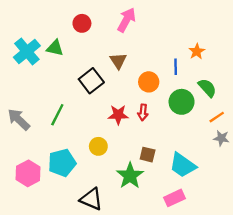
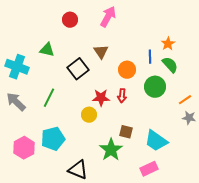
green triangle: (55, 48) -> (47, 50), moved
cyan cross: (27, 51) -> (17, 67), moved, turned -30
green semicircle: (207, 88) -> (170, 65), moved
yellow circle: (98, 146) -> (89, 115), moved

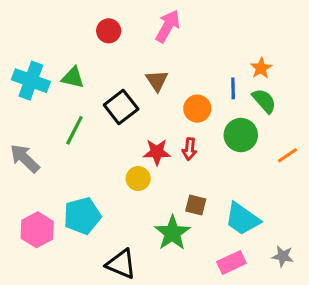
cyan cross: (17, 67) -> (31, 81), moved
green line: (49, 98) -> (74, 130), moved
gray star: (189, 118) -> (283, 256), moved

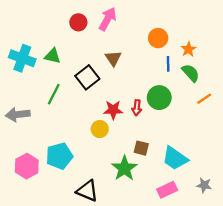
pink arrow: (168, 26) -> (108, 19), moved
orange circle: (197, 109) -> (158, 38), moved
green circle: (241, 135) -> (159, 98), moved
orange line: (287, 155) -> (204, 99), moved
gray arrow: (25, 158) -> (18, 114), turned -50

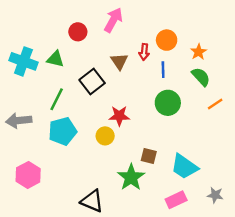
red circle: (78, 22) -> (78, 32), moved
blue line: (168, 64) -> (163, 70), moved
red arrow: (137, 108) -> (144, 52), moved
cyan pentagon: (59, 156) -> (62, 131), moved

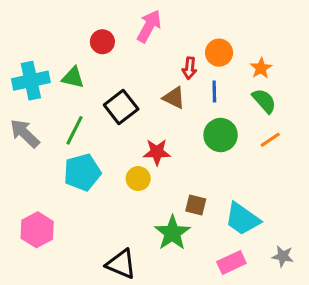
cyan cross: (23, 61) -> (31, 81), turned -32
brown triangle: (119, 61) -> (174, 98), moved, turned -30
orange line: (215, 104) -> (270, 140), moved
gray arrow: (19, 121) -> (25, 133), moved, turned 50

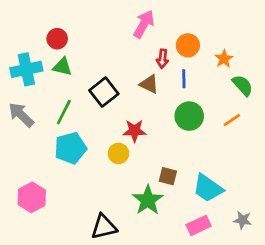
pink arrow: (149, 26) -> (144, 24), moved
red circle: (102, 42) -> (57, 39), moved
green semicircle: (264, 101) -> (243, 85), moved
black triangle: (121, 264) -> (104, 227), turned -36

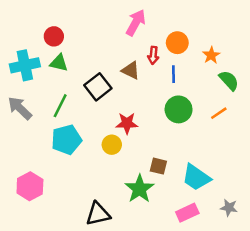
brown triangle: (149, 84) -> (131, 70), moved

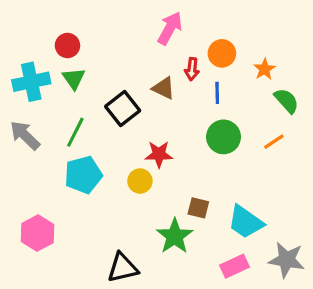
green triangle: (59, 63) -> (74, 79), turned 42
gray star: (229, 208) -> (287, 260), size x1.6

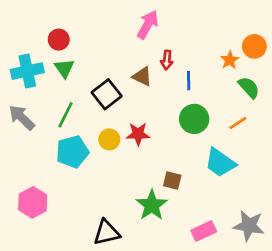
orange circle: (222, 53) -> (254, 46), moved
yellow circle: (140, 181) -> (109, 139), moved
cyan trapezoid: (246, 222) -> (220, 163), moved

